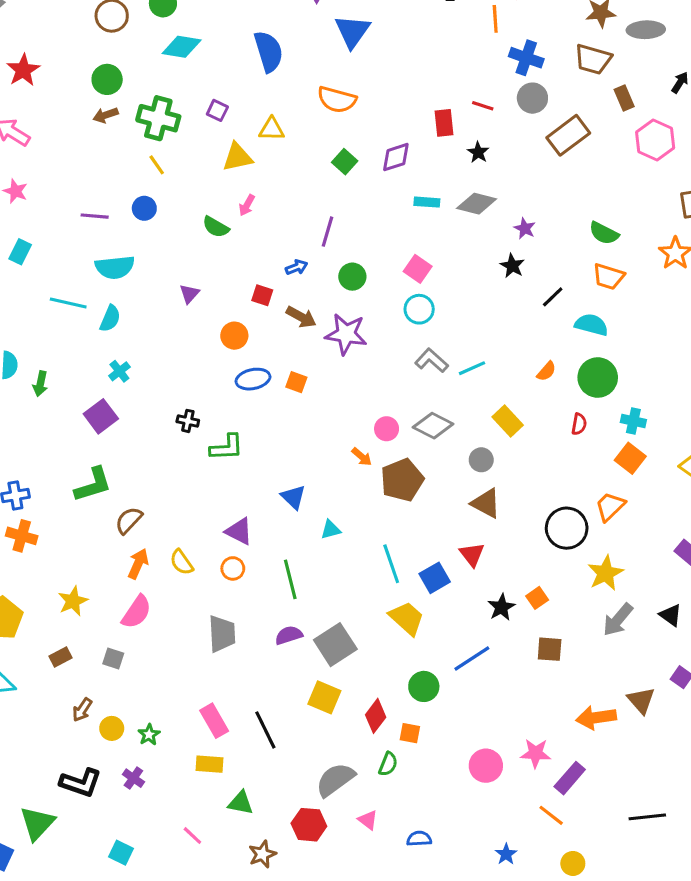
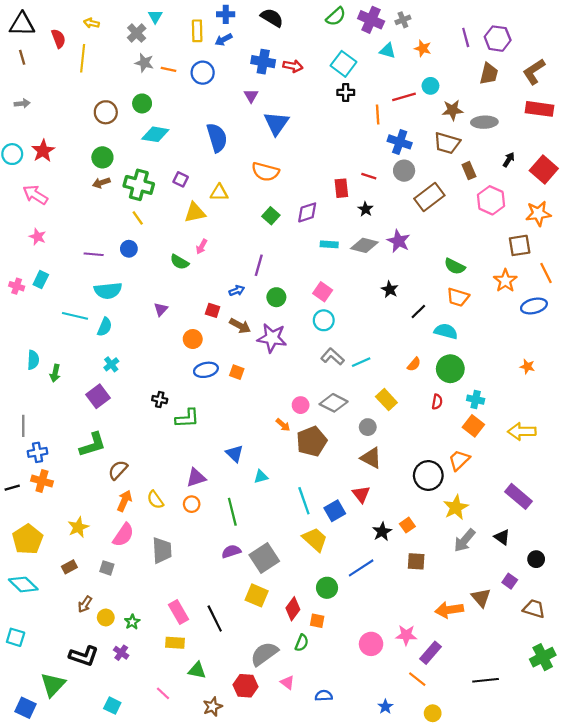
purple star: (525, 228) -> (399, 241), moved, size x1.5
purple triangle: (239, 531) -> (196, 478), turned -45
gray trapezoid: (222, 634) -> (162, 550), moved

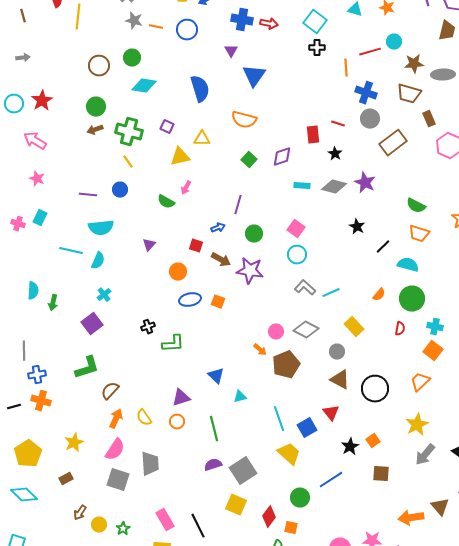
black cross: (160, 400) -> (148, 327), turned -32
black circle: (428, 475) -> (375, 389), moved
gray square: (107, 568) -> (118, 480), moved, size x1.6

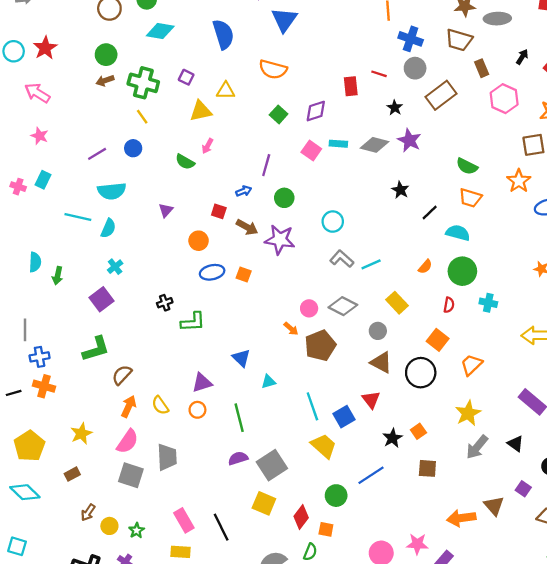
black star: (335, 154) -> (395, 108), moved
purple line: (88, 195) -> (97, 154), turned -36
pink square: (296, 229) -> (311, 150), moved
orange square: (433, 351) -> (438, 340), moved

